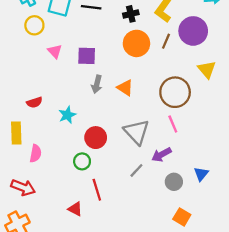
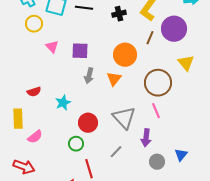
orange circle: (136, 43) -> (125, 55), moved
orange triangle: (125, 88) -> (114, 79), turned 35
pink semicircle: (36, 153) -> (35, 137), turned 42
purple arrow: (161, 155) -> (146, 138), turned -54
gray line: (136, 170) -> (116, 152), moved

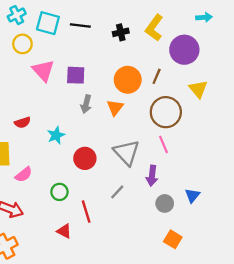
brown line: (150, 38) -> (157, 76), moved
pink triangle: (52, 47) -> (43, 71), size x1.5
green circle: (76, 144) -> (59, 192), moved

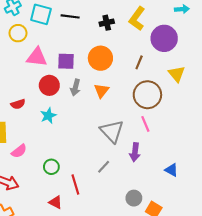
pink triangle: (43, 71) -> (37, 57), turned -40
orange circle: (128, 80) -> (100, 58), moved
red circle: (85, 158) -> (49, 85), moved
blue triangle: (192, 195) -> (171, 170), turned -40
gray circle: (165, 203) -> (134, 198), moved

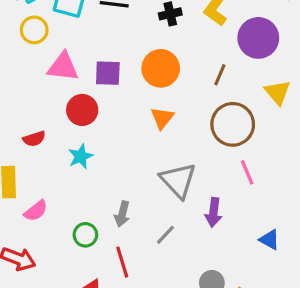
gray arrow: (75, 87) -> (122, 214), moved
pink line: (145, 124) -> (247, 172), moved

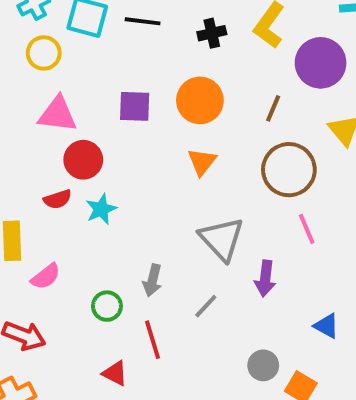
pink triangle: (63, 67) -> (58, 114), moved
red circle: (82, 110) -> (83, 160), moved
red semicircle: (34, 139) -> (58, 199), moved
blue triangle: (269, 240) -> (326, 326), moved

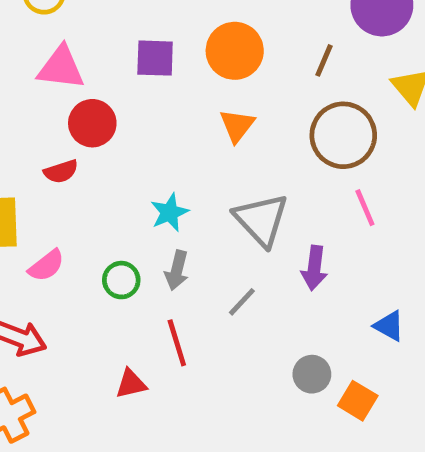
cyan star: (101, 209) -> (170, 212), moved
green circle: (107, 306) -> (121, 280), moved
red triangle: (115, 373) -> (131, 384), turned -40

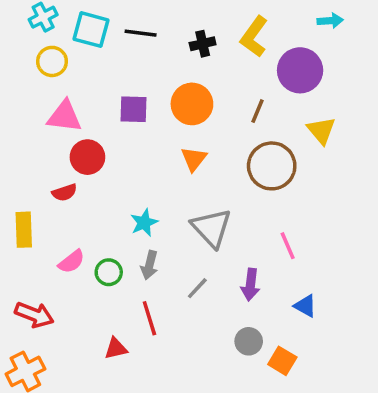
pink line: (365, 208) -> (288, 246), moved
pink semicircle: (46, 266) -> (72, 262), moved
purple arrow: (314, 268) -> (250, 285), moved

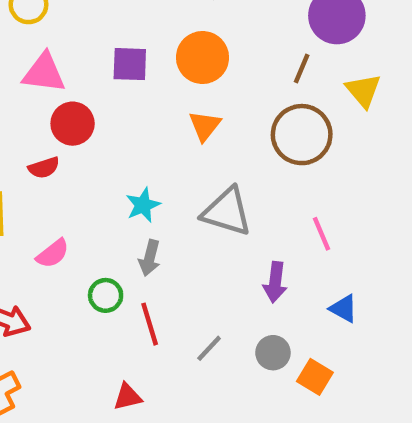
brown line: (257, 111) -> (302, 69), moved
gray triangle: (211, 228) -> (227, 212), turned -30
green circle: (109, 272) -> (106, 295), moved
gray line: (197, 288) -> (209, 348), moved
red triangle: (116, 348) -> (128, 397), moved

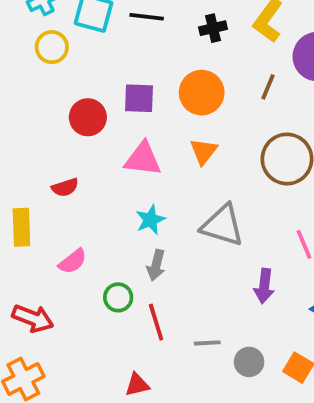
brown line: (302, 69) -> (268, 87), moved
pink triangle: (44, 73) -> (143, 159), moved
red circle: (73, 124) -> (88, 117), moved
gray line: (209, 348) -> (207, 343), turned 44
gray circle: (273, 353) -> (249, 362), moved

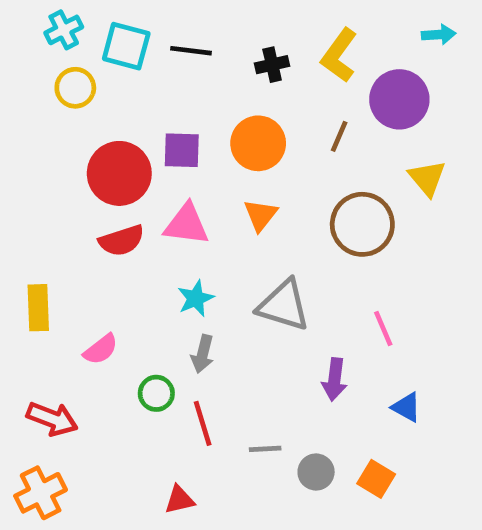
red circle: (88, 117) -> (119, 173), size x1.4
red semicircle: (65, 187) -> (122, 241), moved, size x1.4

